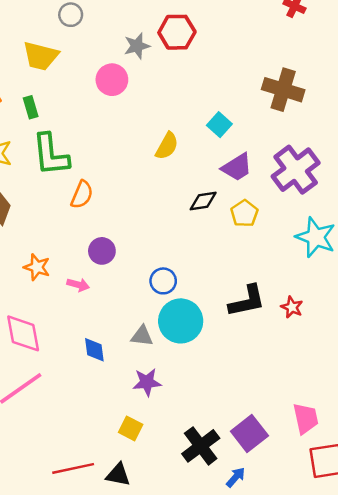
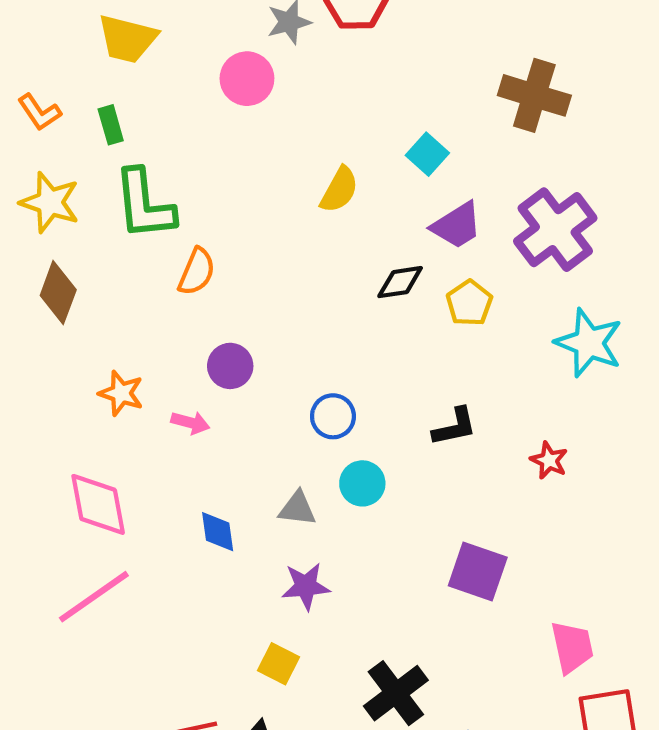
black L-shape: (247, 301) -> (455, 427), moved, size x0.7
cyan circle: (181, 321) -> (362, 483), size x0.6
purple square: (249, 433) -> (478, 572), moved, turned -33

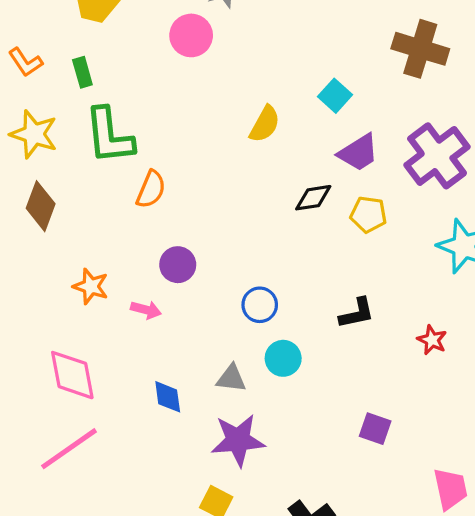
yellow pentagon: (469, 303) -> (368, 214), turned -30
purple square: (478, 572) -> (375, 429), size x0.7
purple star: (306, 586) -> (238, 440), size x1.4

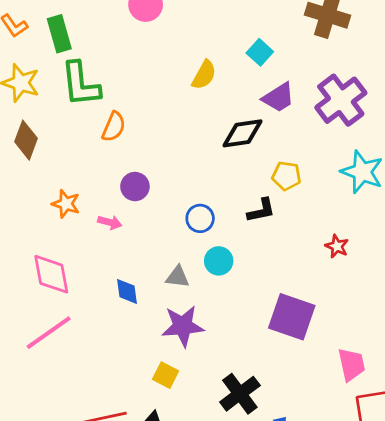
green rectangle: (82, 72) -> (59, 34), size x1.5
black diamond: (313, 198) -> (243, 133), size x1.4
yellow pentagon: (368, 214) -> (286, 176), moved
black L-shape: (357, 313) -> (261, 210), moved
purple square: (375, 429) -> (292, 317), size x1.8

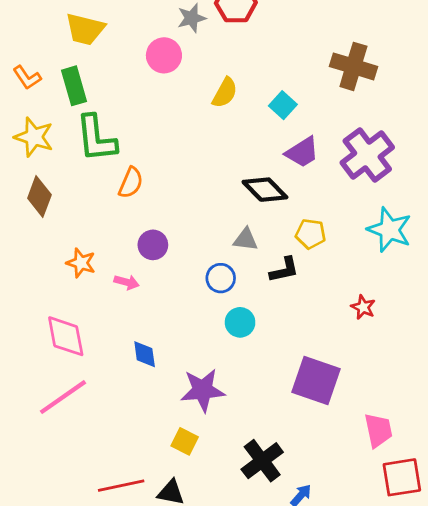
yellow semicircle: (204, 75) -> (225, 93), moved
black diamond: (243, 133) -> (265, 190), turned 54
gray triangle: (177, 277) -> (246, 239), moved

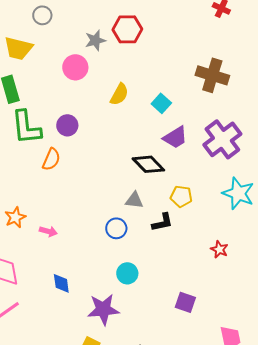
purple circle: (153, 245) -> (67, 125), moved
orange star: (81, 263) -> (15, 217), turned 30
cyan circle: (240, 322) -> (127, 273), moved
purple square: (316, 380) -> (185, 302), size x0.6

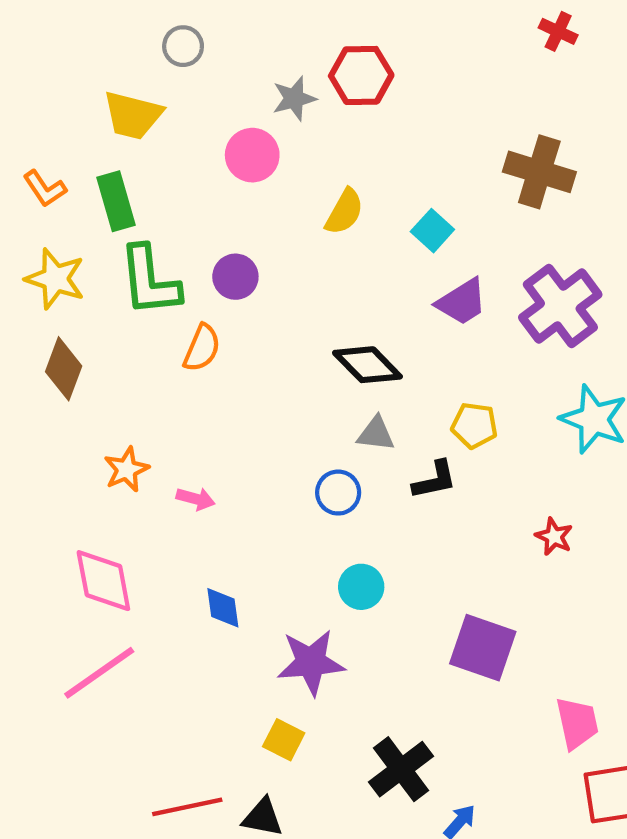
black diamond: (148, 164) -> (367, 365), moved
purple square: (185, 302) -> (483, 648), size x1.5

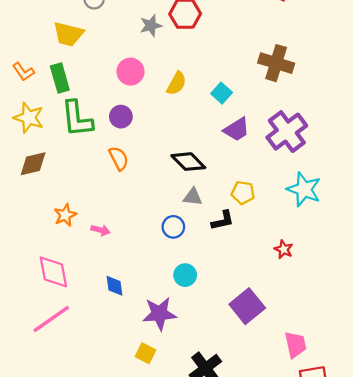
pink circle: (252, 155) -> (130, 72), moved
orange semicircle: (202, 348) -> (119, 158), moved, turned -50
brown diamond: (64, 369) -> (33, 164), turned 56
purple square: (483, 648) -> (247, 306), turned 32

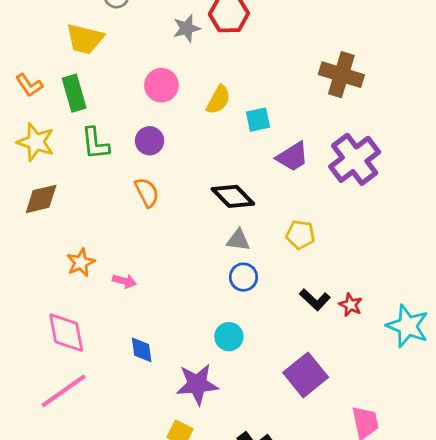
cyan square: (222, 93) -> (258, 120), moved, turned 36
green L-shape: (77, 119) -> (95, 143), size x0.7
cyan star: (304, 189) -> (408, 326), moved
black L-shape: (223, 220) -> (315, 300), moved, turned 55
blue circle: (173, 227) -> (243, 277), moved

